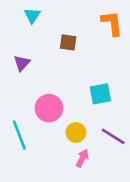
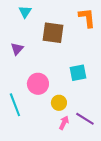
brown square: (68, 42) -> (53, 33), size x1.6
purple line: (113, 136) -> (85, 119), moved

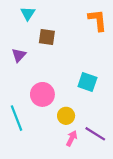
brown square: (53, 33) -> (47, 37), moved, size x0.7
cyan square: (78, 73) -> (87, 82), turned 30

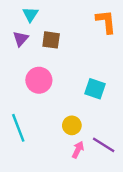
purple triangle: (19, 55) -> (21, 39), moved
pink circle: (42, 94) -> (39, 80), moved

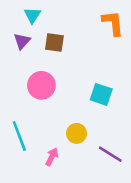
pink arrow: (78, 150) -> (52, 157), moved

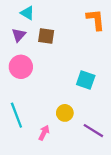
cyan triangle: (32, 15) -> (27, 13), turned -32
pink circle: (41, 85) -> (21, 67), moved

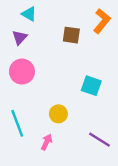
orange L-shape: (96, 20) -> (102, 21), turned 45
brown square: (46, 36) -> (71, 35), moved
yellow circle: (65, 113) -> (58, 114), moved

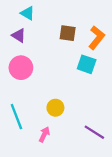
orange L-shape: (102, 21) -> (97, 38), moved
purple triangle: (20, 37) -> (19, 35), turned -40
cyan square: (91, 86) -> (87, 64), moved

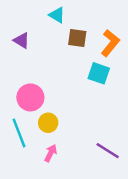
cyan triangle: (28, 13) -> (57, 15), moved
pink circle: (21, 68) -> (30, 97), moved
yellow circle: (55, 108) -> (48, 123), moved

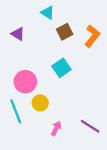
brown square: (77, 38) -> (65, 32), turned -35
cyan square: (99, 73) -> (61, 68), moved, turned 36
pink arrow: (51, 153) -> (56, 128), moved

